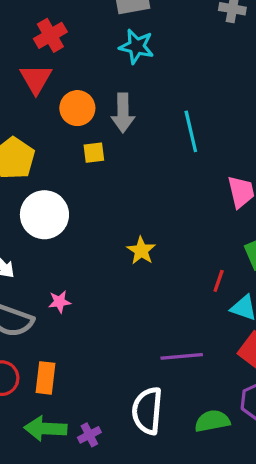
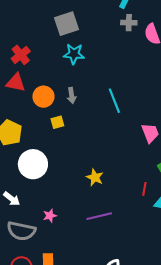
red triangle: (36, 79) -> (16, 83), turned -40
gray arrow: (123, 113) -> (72, 95), size x0.7
purple line: (182, 356) -> (99, 216), moved

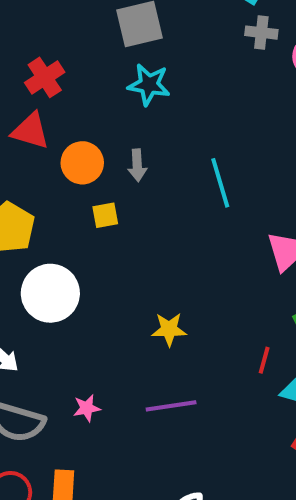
yellow star: (95, 177) -> (169, 329), turned -30
pink star: (50, 216) -> (87, 408), moved

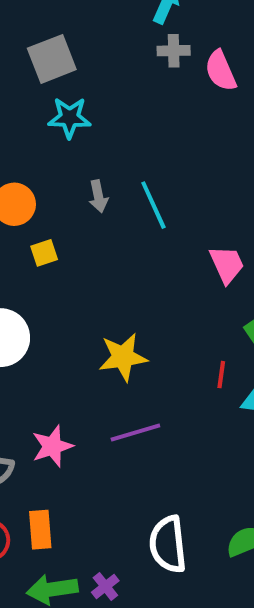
gray arrow: (137, 165) -> (98, 196), moved
yellow star: (169, 329) -> (123, 357), size x1.4
pink star: (87, 408) -> (52, 446), size x1.5

